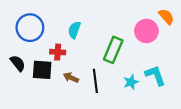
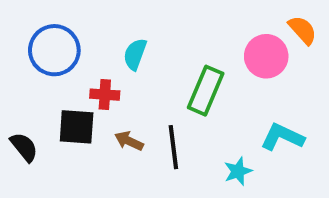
black semicircle: (18, 63) -> (24, 147), moved
cyan L-shape: (155, 75) -> (282, 137), turned -45
cyan star: (131, 82) -> (238, 171), moved

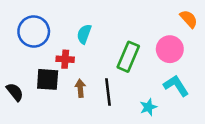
pink circle: (266, 56) -> (170, 49), moved
cyan L-shape: (282, 137) -> (176, 86), turned 32
brown arrow: (129, 141) -> (80, 88), turned 60

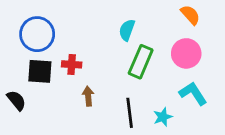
orange semicircle: (189, 19) -> (190, 15), moved
cyan semicircle: (84, 34) -> (127, 30), moved
black square: (48, 79) -> (40, 71), moved
black line: (108, 92) -> (130, 113), moved

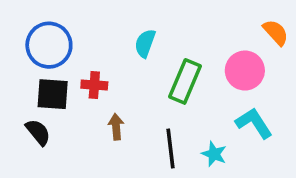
orange semicircle: (190, 15) -> (276, 32), moved
cyan semicircle: (127, 30) -> (145, 43), moved
black semicircle: (16, 100) -> (38, 132), moved
cyan star: (163, 117) -> (214, 154), turned -30

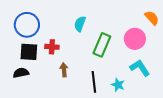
black semicircle: (38, 132) -> (21, 73), turned -63

